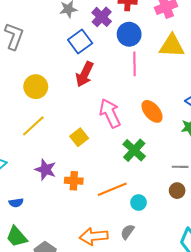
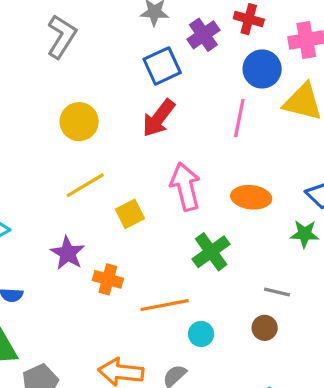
blue circle: (129, 34) -> (262, 69), moved
orange ellipse: (152, 111) -> (251, 197), turned -55
yellow line: (33, 126) -> (85, 185), moved

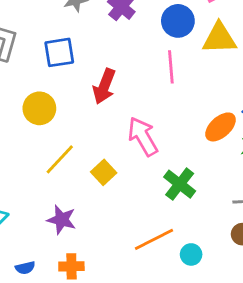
blue square: (162, 66) -> (59, 52), moved, turned 32
orange ellipse: (251, 197) -> (220, 127), moved, turned -32
orange cross: (108, 279) -> (71, 266), moved

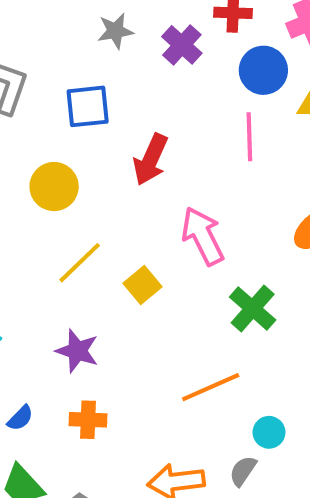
cyan circle: (191, 254) -> (269, 432), moved
blue semicircle: (25, 268) -> (20, 418), turned -36

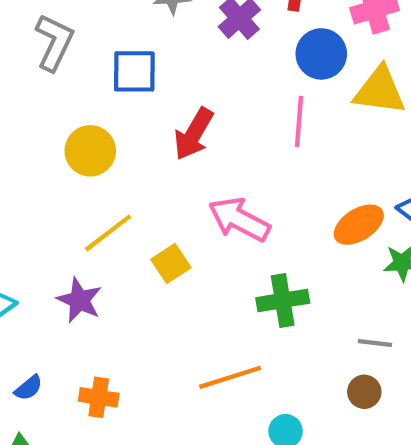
pink arrow: (203, 236) -> (239, 219), turned -42
green cross: (253, 308) -> (283, 300), turned 33
purple star: (77, 351) -> (79, 300), moved

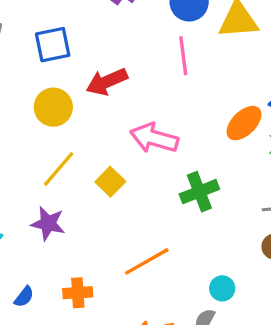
red arrow: (194, 134) -> (107, 82), turned 48
yellow circle: (90, 151) -> (53, 107), moved
orange line: (230, 377) -> (147, 261), moved

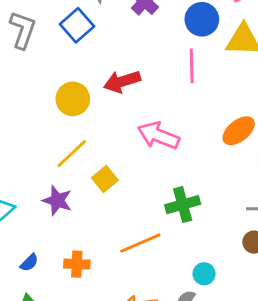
blue square: (53, 45) -> (77, 25), moved, turned -36
yellow square: (110, 182) -> (105, 179), moved
green cross: (199, 192) -> (183, 205), moved

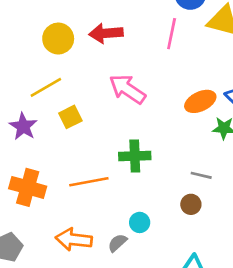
orange cross: (77, 264) -> (28, 187), size x1.5

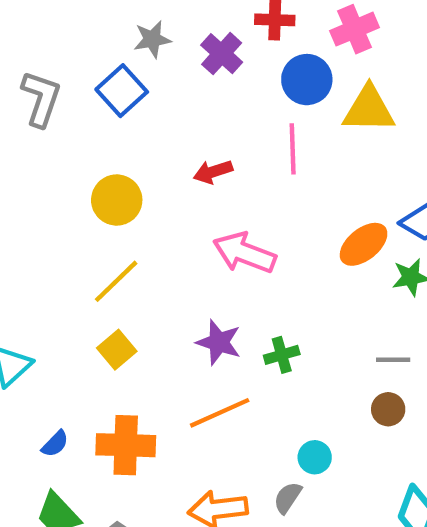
red arrow: (106, 33) -> (213, 172), moved, size x0.7
yellow square: (70, 117) -> (117, 350), moved
purple star: (23, 126) -> (219, 342), moved
green cross: (135, 156) -> (282, 355), size x0.7

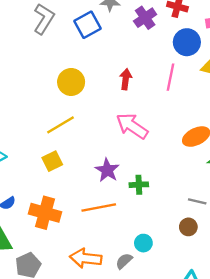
red arrow: (213, 172) -> (126, 79), turned 102

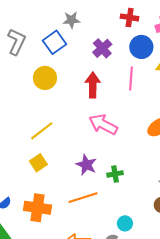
purple cross: (145, 18) -> (102, 48), moved
red arrow: (126, 79) -> (93, 85), size x1.4
yellow circle: (71, 82) -> (45, 78), moved

